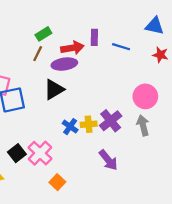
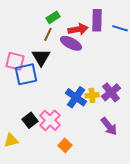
purple rectangle: (94, 37) -> (97, 20), size x1.5
purple ellipse: (64, 64) -> (71, 43), turned 35
black triangle: (54, 89) -> (41, 57), moved, turned -30
blue cross: (70, 127) -> (76, 97), size x1.5

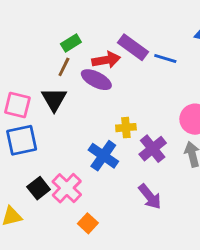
purple rectangle: (97, 20) -> (133, 47), turned -55
blue square: (26, 74) -> (22, 140), moved
yellow cross: (92, 95) -> (126, 128), moved

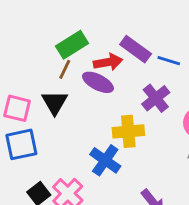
green rectangle: (71, 43) -> (72, 45), size x1.5
yellow cross: (126, 128) -> (128, 131), size x1.5
purple cross: (153, 149) -> (156, 98), moved

